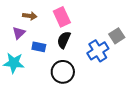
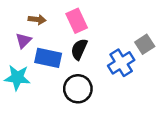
blue rectangle: (39, 47) -> (48, 58), size x1.5

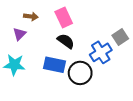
black semicircle: (79, 49) -> (66, 41), turned 102
blue rectangle: (48, 58) -> (54, 65), moved
black circle: (78, 89) -> (80, 73), moved

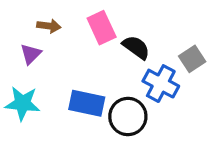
black semicircle: (66, 41) -> (136, 47), moved
blue cross: (101, 52) -> (161, 84), turned -30

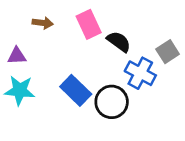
purple triangle: (31, 54) -> (17, 56), moved, turned 42
blue rectangle: (87, 103) -> (76, 90), turned 32

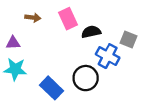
black semicircle: (119, 42) -> (91, 32), turned -48
gray square: (168, 52) -> (129, 40), turned -35
blue rectangle: (76, 90) -> (52, 88), moved

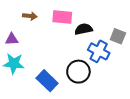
pink rectangle: (68, 19) -> (62, 17), turned -60

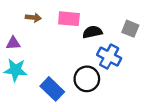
gray square: (118, 36) -> (130, 29), moved

